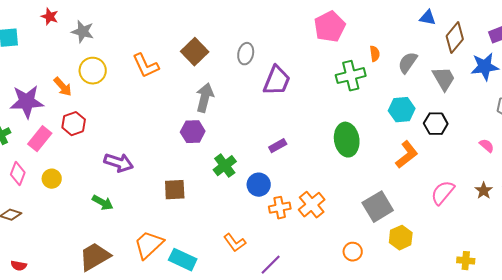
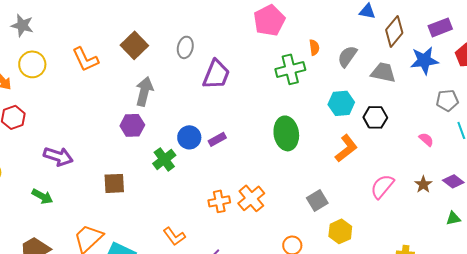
gray trapezoid: (444, 79) -> (383, 72), turned -48
blue circle: (259, 185) -> (189, 137), moved
gray square: (378, 207) -> (317, 200), size x0.7

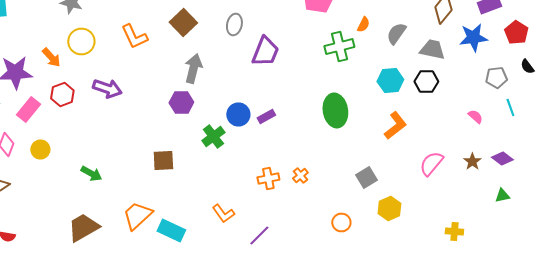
orange semicircle: (314, 47) -> (363, 24), turned 35
black hexagon: (375, 117) -> (426, 82), moved
purple arrow: (58, 156) -> (107, 88), moved
orange cross: (251, 198) -> (300, 176), size x0.6

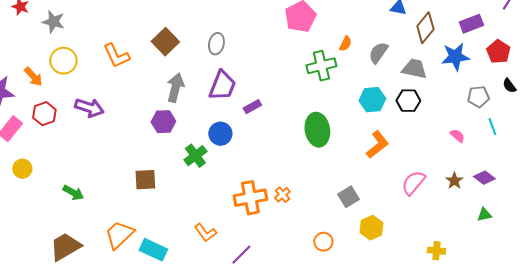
purple trapezoid: (265, 52) -> (222, 86), moved
purple rectangle: (266, 116) -> (252, 107), moved
orange cross: (268, 178) -> (250, 198), size x1.5

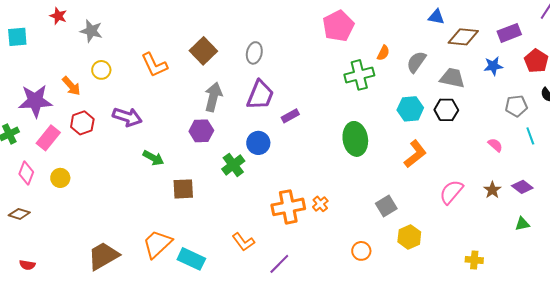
brown diamond: (425, 28) -> (463, 37), turned 56
blue star: (455, 57) -> (493, 66), size x0.7
yellow circle: (63, 61) -> (101, 70), size x0.7
green arrow: (73, 193) -> (153, 158), moved

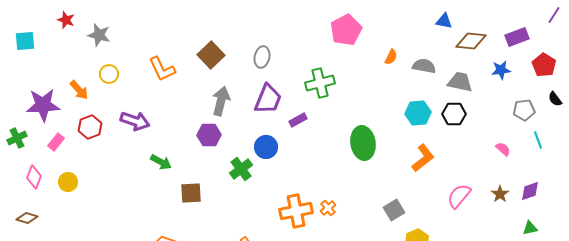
gray semicircle: (416, 62) -> (424, 66), turned 65
green cross: (359, 75) -> (320, 83), moved
pink rectangle: (48, 138) -> (56, 142), size x0.7
purple diamond: (522, 187) -> (530, 191), turned -55

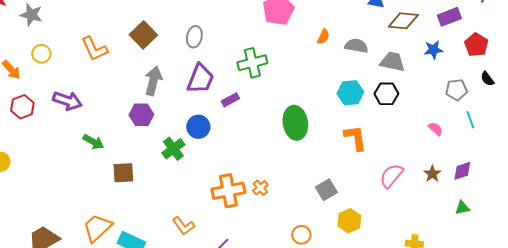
orange L-shape: (423, 158) -> (355, 138), turned -60

